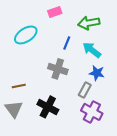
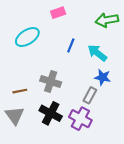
green arrow: (89, 23) -> (107, 20), moved
gray cross: (58, 69) -> (51, 82), moved
purple cross: (92, 112) -> (80, 119), moved

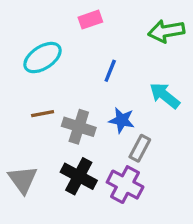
cyan arrow: (97, 53) -> (165, 95), moved
blue star: (103, 77) -> (122, 120), moved
brown line: (20, 91) -> (43, 114), moved

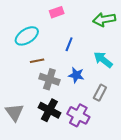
brown line: (43, 114) -> (37, 61), moved
gray rectangle: (140, 148) -> (100, 93), moved

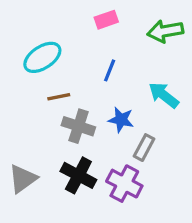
pink rectangle: (57, 12) -> (106, 20), moved
gray rectangle: (100, 93) -> (144, 148), moved
gray triangle: (14, 112) -> (23, 179), turned 30

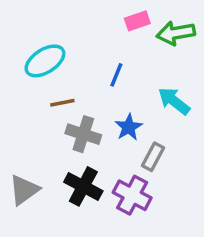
pink rectangle: (106, 20) -> (137, 21), moved
blue star: (121, 120) -> (129, 127), turned 30

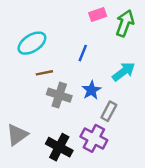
green arrow: (176, 33) -> (125, 23), turned 120
cyan arrow: (174, 101) -> (124, 72), turned 105
black cross: (83, 186) -> (59, 147), moved

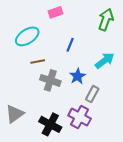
pink rectangle: (98, 15) -> (56, 12), moved

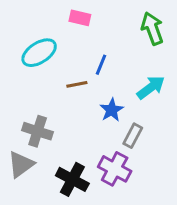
pink rectangle: (56, 12) -> (80, 18), turned 32
green arrow: (106, 20) -> (152, 28), turned -40
brown line: (38, 62) -> (77, 84), moved
gray cross: (50, 80) -> (38, 131), moved

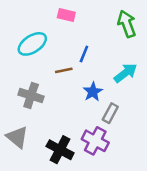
gray cross: (38, 131) -> (31, 96), moved
gray triangle: (21, 164) -> (17, 137), turned -45

